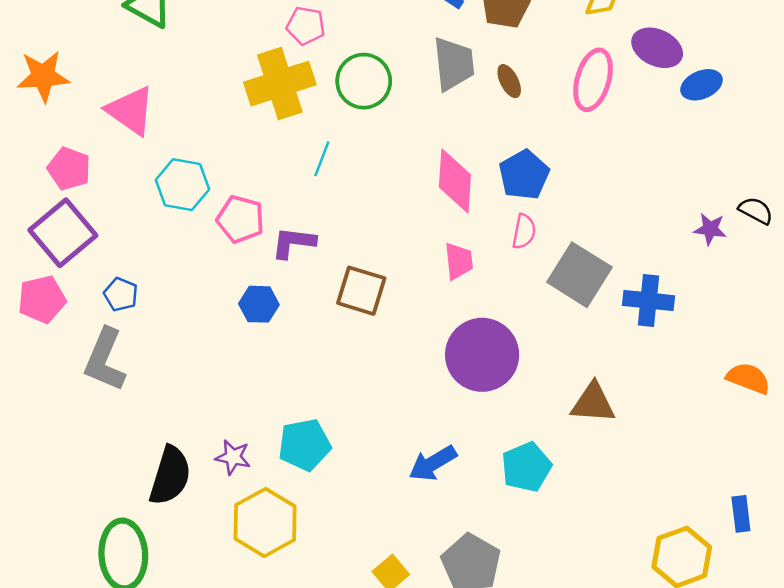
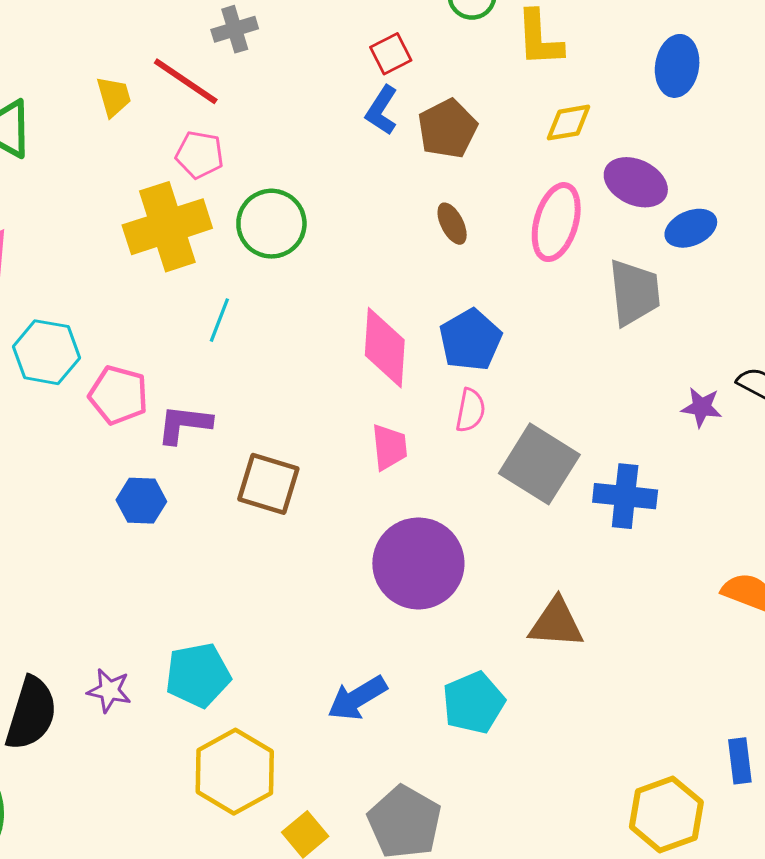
gray trapezoid: (454, 64) -> (634, 292), moved
yellow hexagon: (265, 522) -> (235, 772), moved

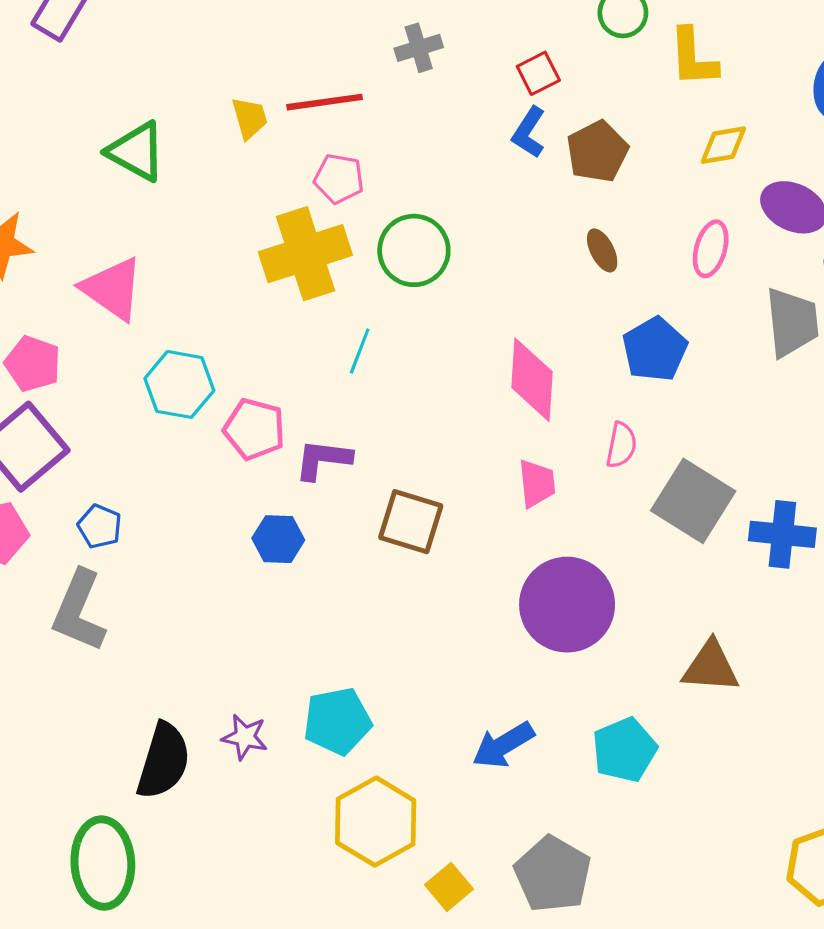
gray cross: (235, 29) -> (419, 48), moved
red line: (186, 81) -> (325, 102), turned -42
pink ellipse: (556, 222) -> (711, 249), size x0.7
blue pentagon: (470, 340) -> (655, 349), moved

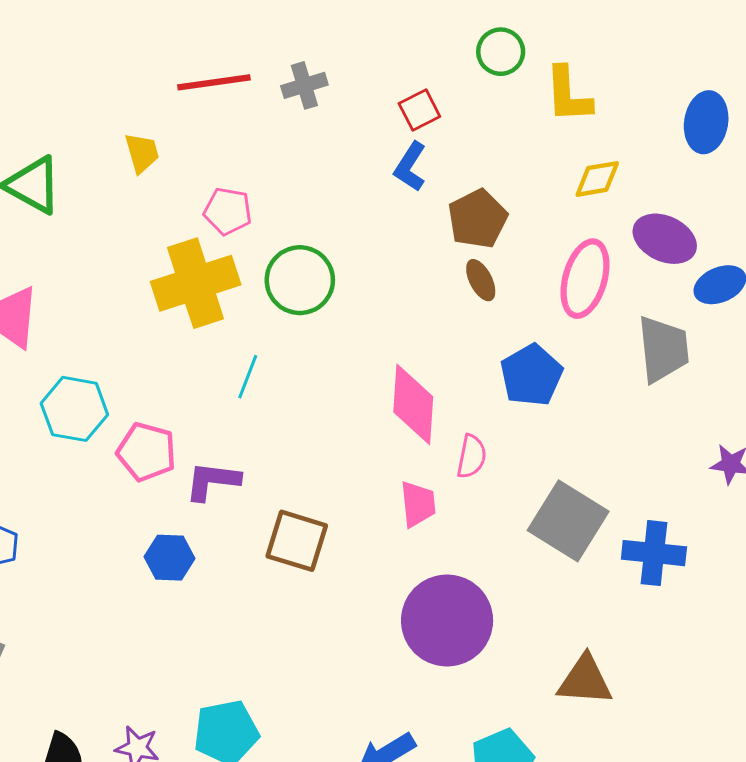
red line: (325, 102) -> (214, 82), moved
brown pentagon: (597, 152) -> (478, 219), moved
pink ellipse: (711, 249) -> (585, 279), size x1.4
pink semicircle: (621, 445) -> (472, 456), moved

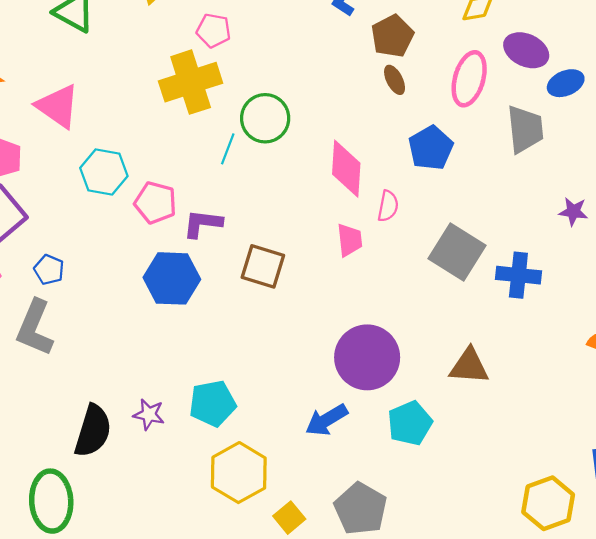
green circle: (300, 280) -> (265, 118), moved
blue hexagon: (169, 558) -> (172, 278), size x1.6
purple circle: (447, 621) -> (367, 357), moved

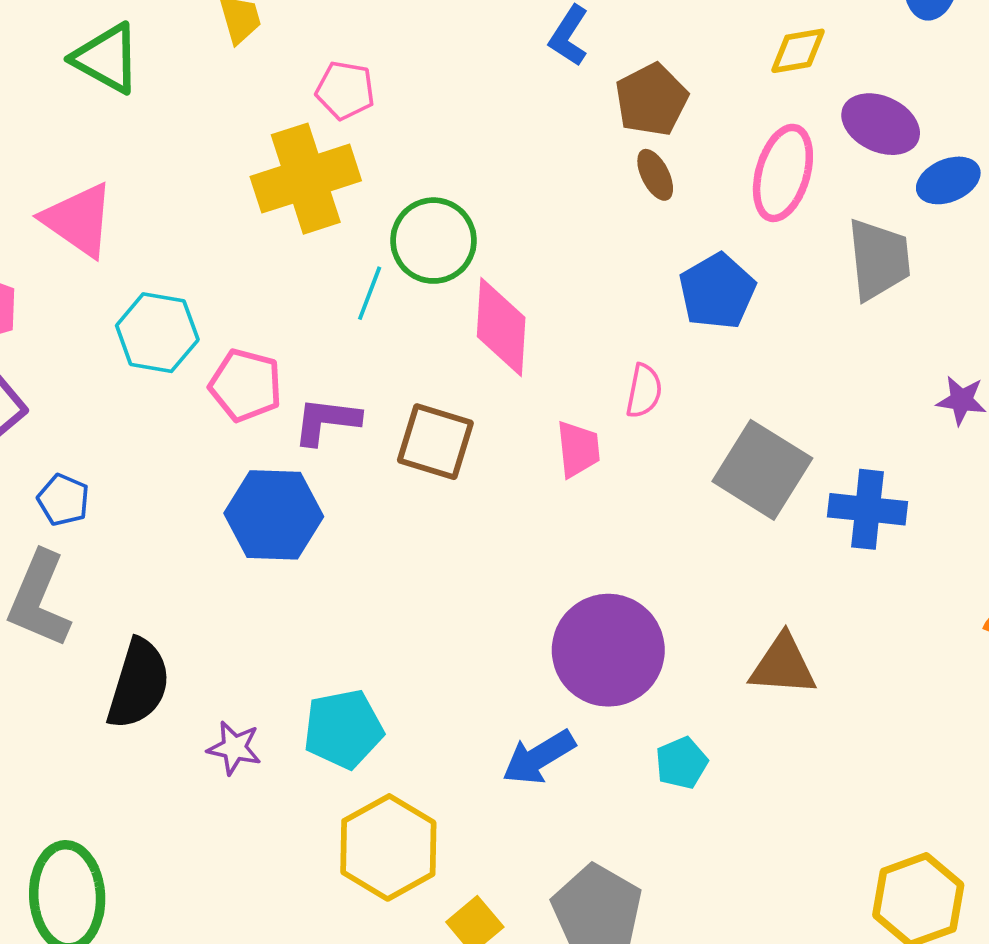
pink diamond: (346, 169) -> (501, 327), moved
brown square: (263, 266) -> (435, 442), moved
cyan pentagon: (410, 423) -> (681, 763), size x0.7
black semicircle: (93, 431) -> (139, 684), moved

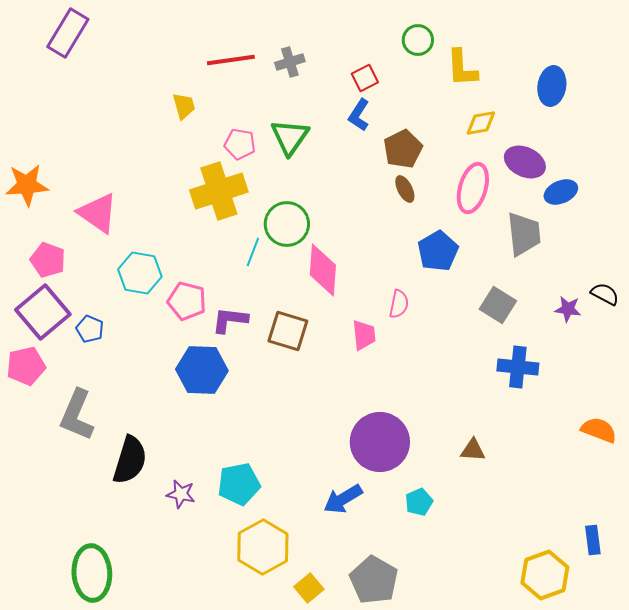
green triangle: (107, 58) -> (290, 137), moved, turned 36
gray square: (762, 470) -> (498, 305), moved, size x0.7
blue pentagon: (63, 500) -> (90, 329), moved
brown triangle: (783, 665) -> (473, 450), size x0.7

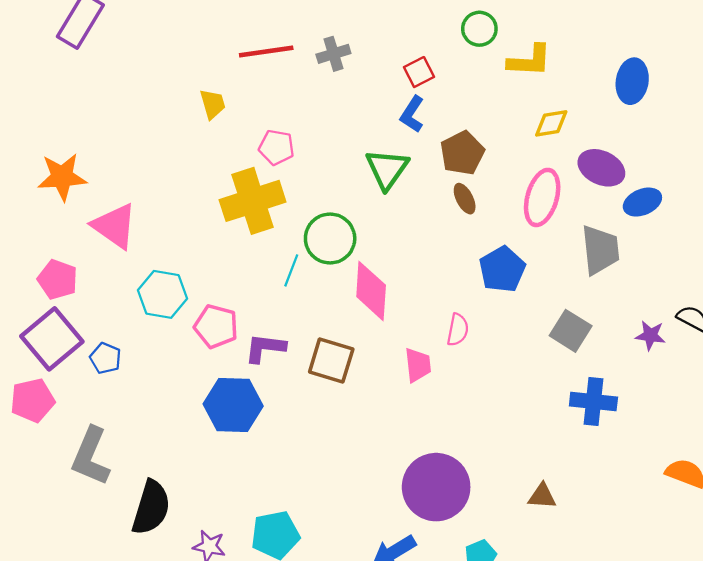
yellow L-shape: (462, 68) -> (530, 61), turned -84
green triangle: (290, 137) -> (387, 169), moved
orange star: (27, 185) -> (62, 177), moved

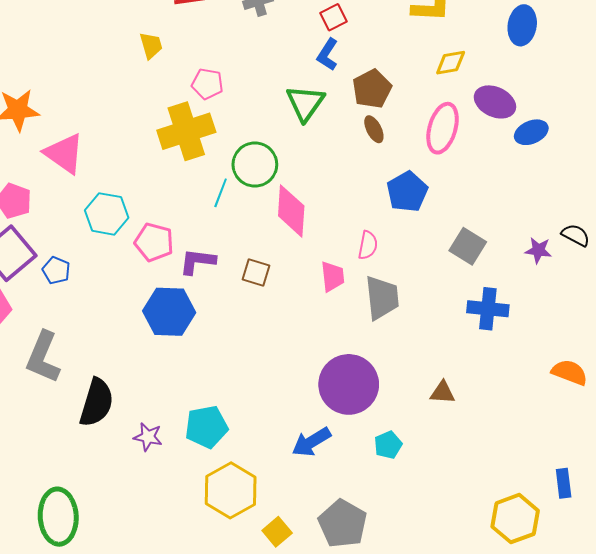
gray trapezoid: (600, 250) -> (382, 298), moved
brown square: (331, 361) -> (256, 272), size x0.7

